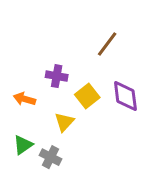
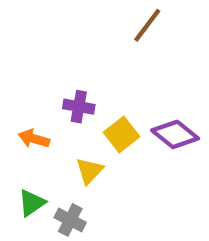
brown line: (107, 44) -> (147, 25), moved
purple diamond: (125, 96) -> (175, 134), turned -44

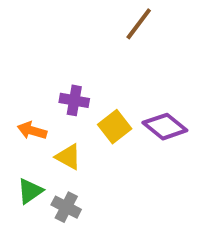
yellow triangle: (89, 171) -> (68, 157), moved, turned -44

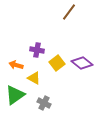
green triangle: (30, 191) -> (15, 95), size x1.5
gray cross: (66, 207) -> (44, 103), moved

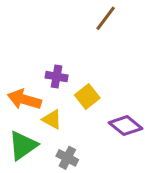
purple diamond: (82, 63) -> (126, 126), moved
orange arrow: (16, 65) -> (24, 100), size x1.5

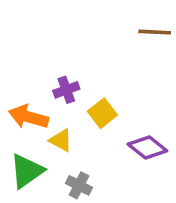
brown line: (106, 18) -> (155, 32), moved, turned 56
purple cross: (57, 77) -> (66, 90), turned -30

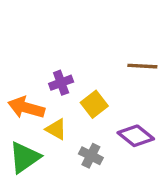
brown line: (155, 32) -> (142, 66), moved
gray cross: (79, 185) -> (91, 156), moved

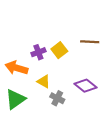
yellow square: (94, 104) -> (59, 50), moved
yellow triangle: (56, 129) -> (44, 81), moved

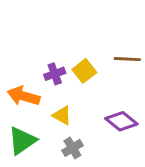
gray cross: (57, 98) -> (72, 148), moved, turned 32

